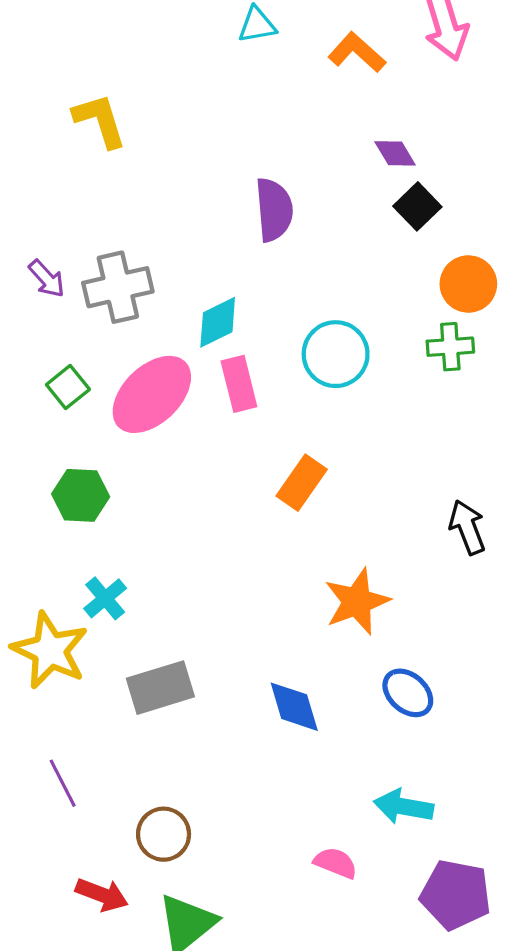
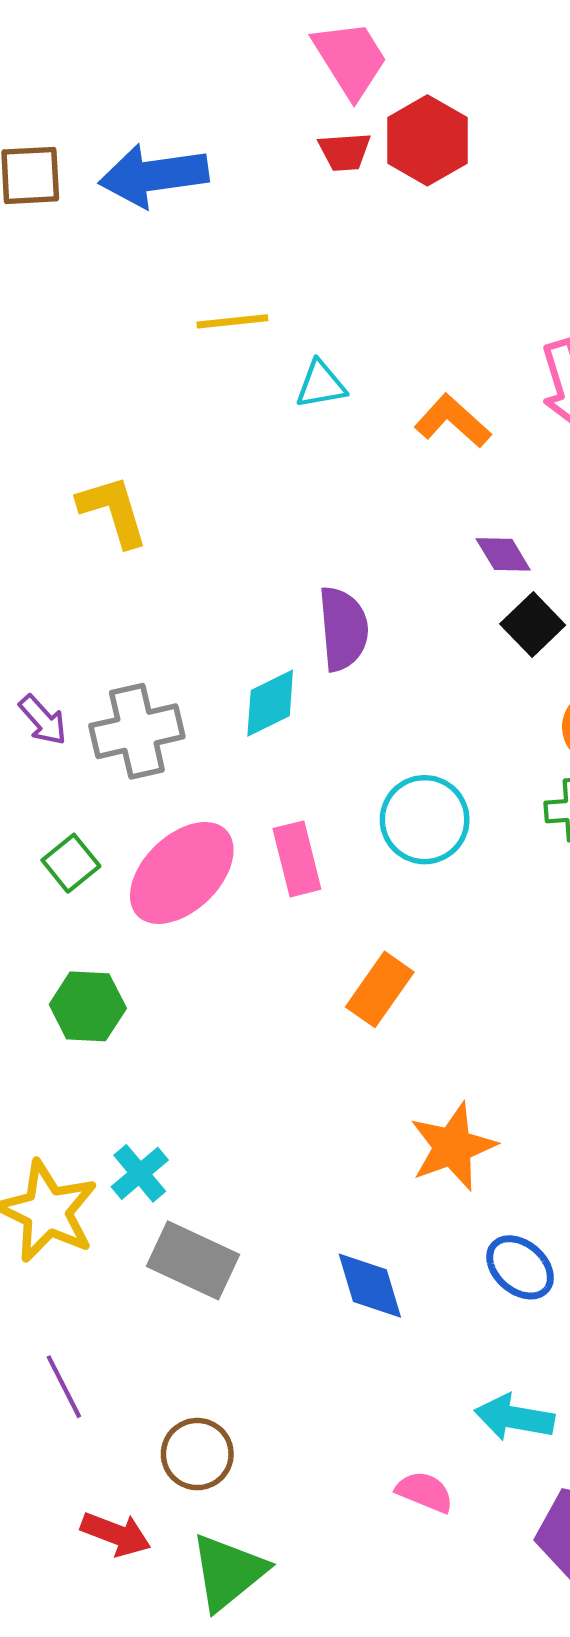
cyan diamond: (218, 322) -> (270, 703), moved
cyan cross: (105, 598) -> (140, 1173), moved
gray rectangle: (160, 688) -> (193, 1260), turned 42

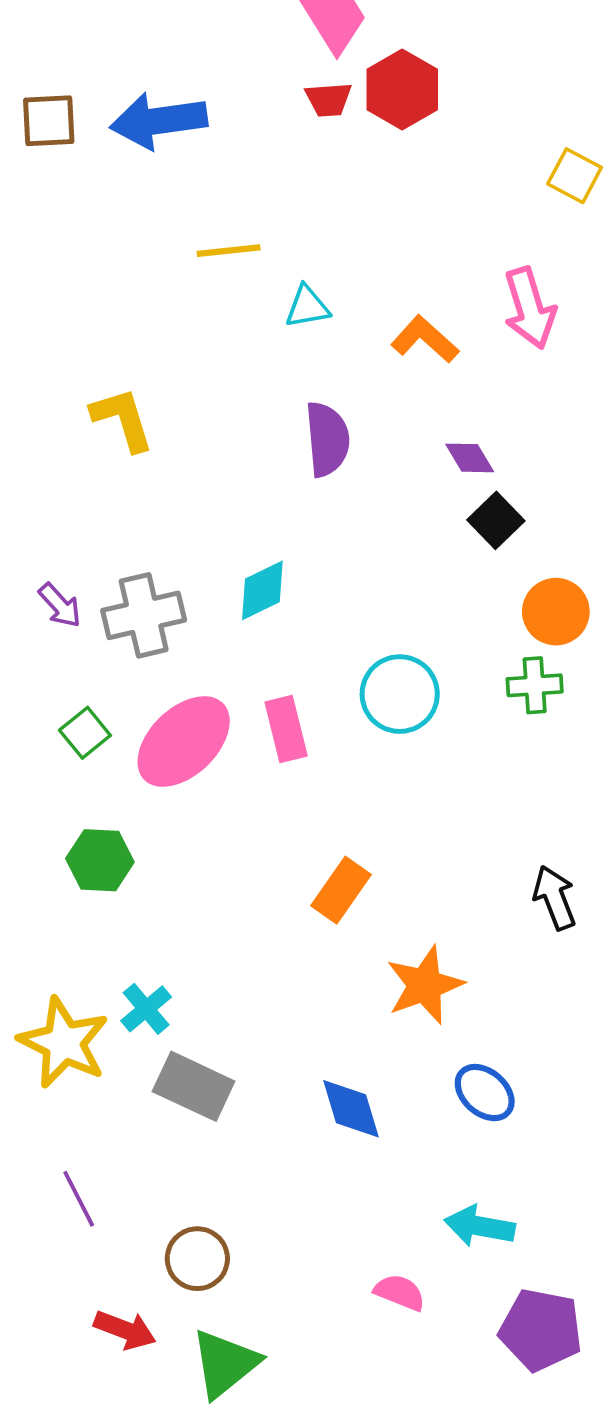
purple semicircle: (343, 629) -> (327, 439), moved
orange rectangle: (380, 989) -> (341, 890), moved

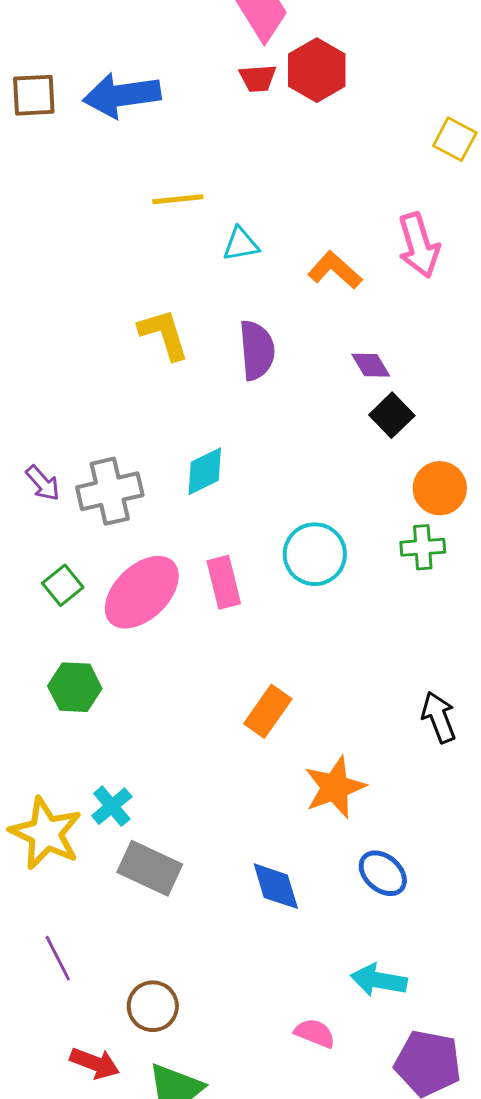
yellow L-shape: (122, 419) -> (164, 334), moved

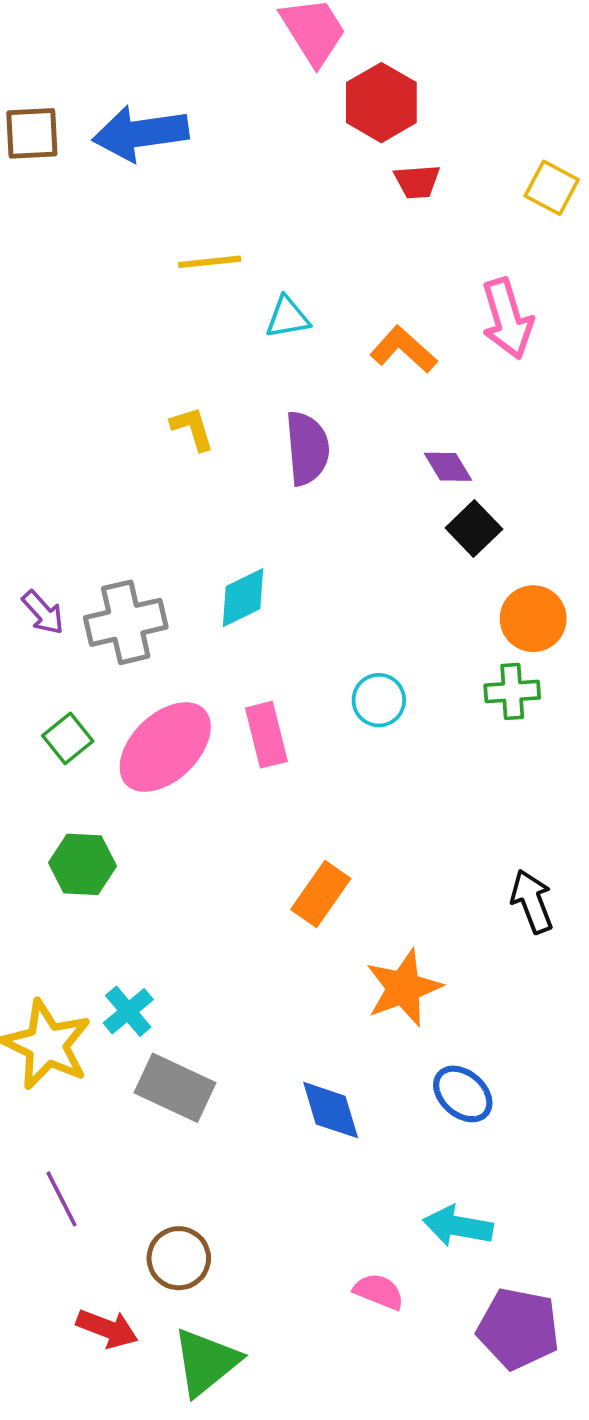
red trapezoid: (258, 78) -> (417, 182), moved
yellow L-shape: (164, 334) -> (192, 428), size x0.7
cyan circle: (315, 554) -> (379, 700), size x0.7

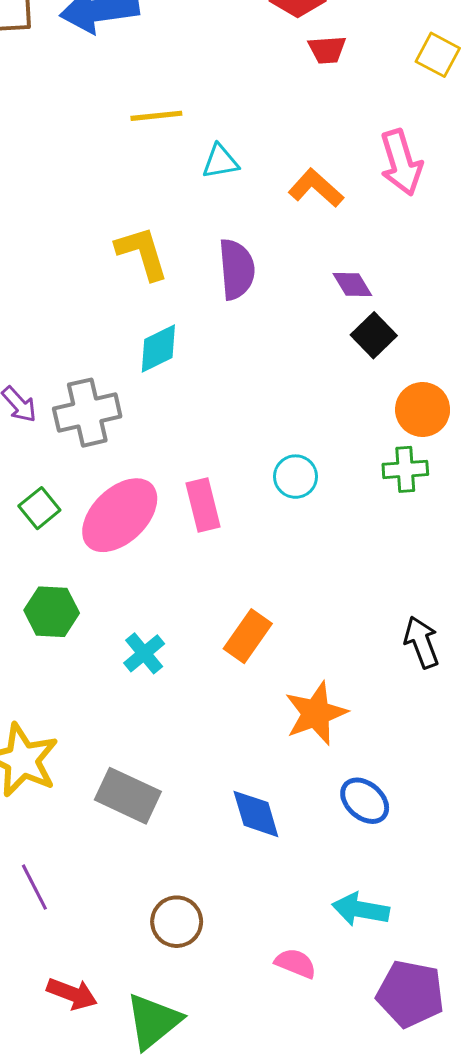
yellow L-shape: (192, 428) -> (142, 253), size x1.5
cyan diamond: (243, 598) -> (158, 349), moved
cyan cross: (128, 1011) -> (144, 653), moved
brown circle: (179, 1258) -> (177, 922), moved

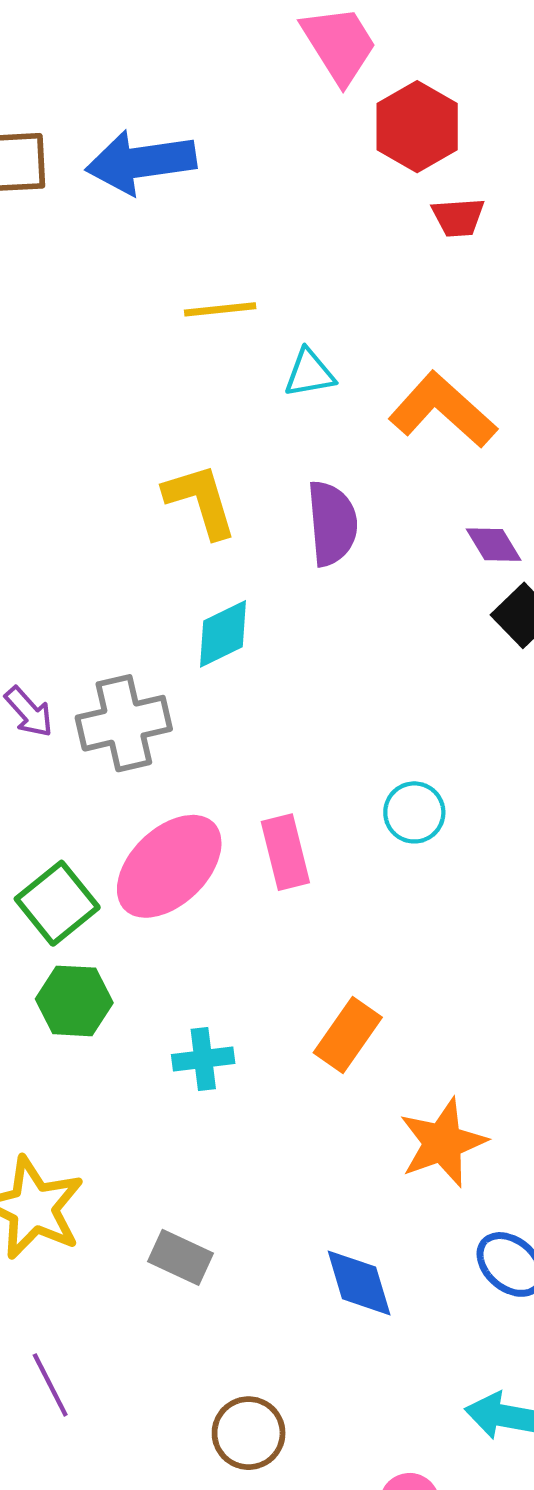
orange L-shape: (316, 188) -> (443, 410), size x1.4
green square: (39, 508) -> (57, 903), moved, size x1.4
cyan cross: (144, 653) -> (203, 1059), turned 33
gray rectangle: (128, 796) -> (181, 1257), size x0.7

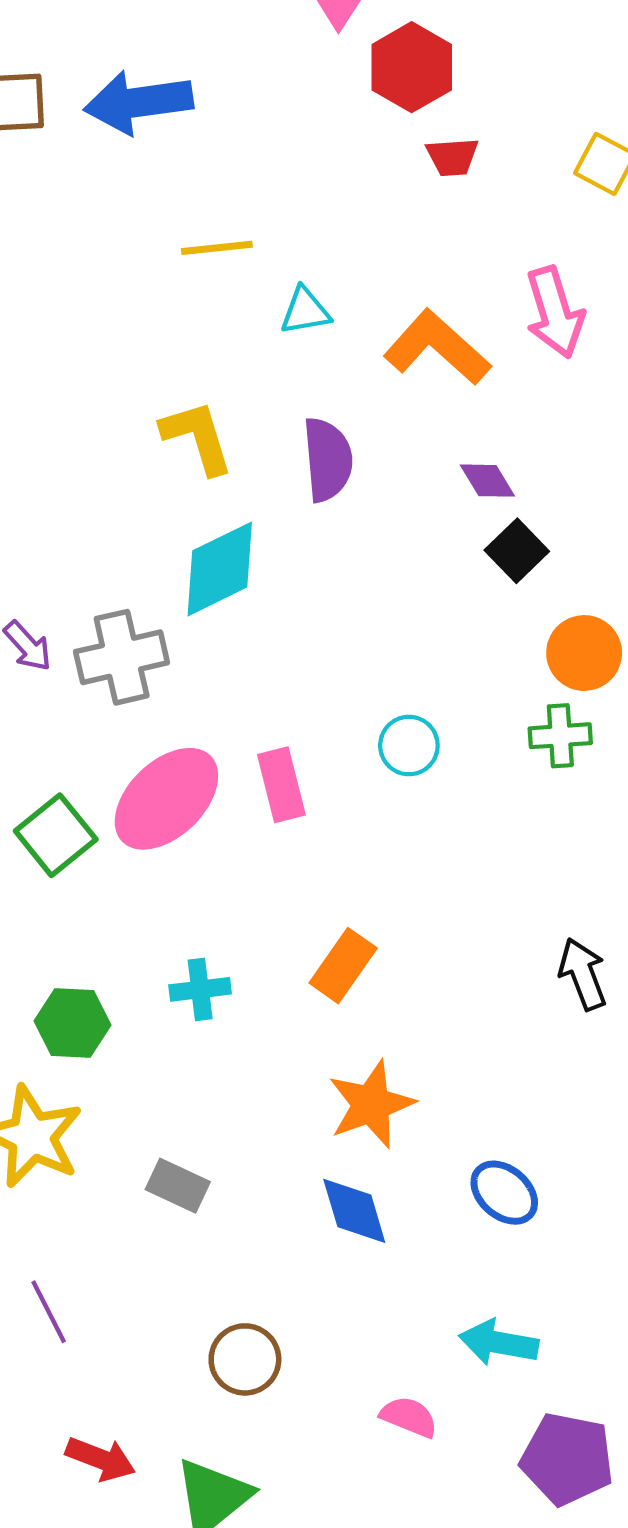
cyan diamond: (223, 634) -> (220, 569), size x1.4
green hexagon: (74, 1001) -> (73, 1023), moved
orange star: (443, 1143) -> (371, 1104), moved

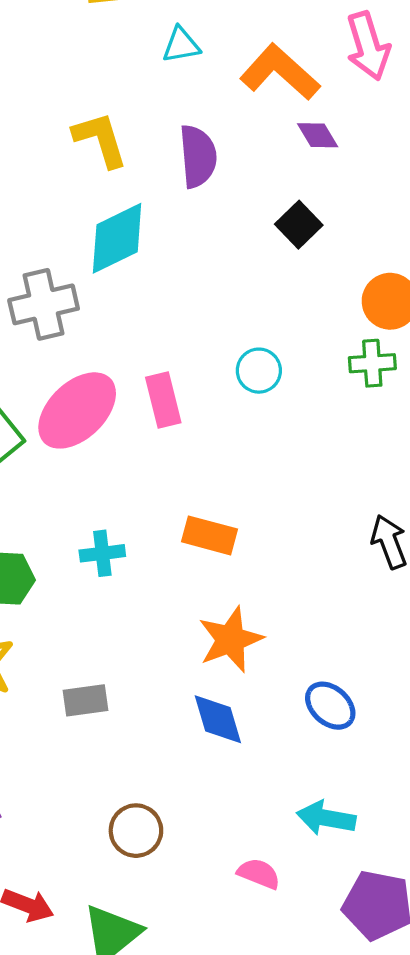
purple diamond: (487, 481) -> (318, 135), moved
black square: (517, 551) -> (299, 225), moved
orange rectangle: (343, 966) -> (209, 535), turned 70
gray rectangle: (178, 1186) -> (86, 700), turned -33

